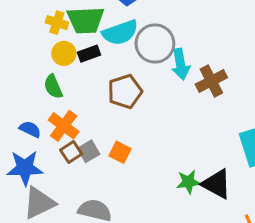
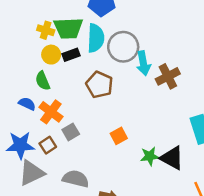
cyan semicircle: (120, 33) -> (96, 38), turned -68
brown pentagon: (125, 91) -> (99, 85), turned -30
blue semicircle: (30, 129) -> (27, 104), moved
brown square: (71, 152) -> (48, 145), moved
orange square: (120, 152) -> (119, 136), moved, turned 35

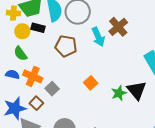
black rectangle: (71, 55) -> (38, 28), turned 48
cyan arrow: (143, 63) -> (98, 37), moved
black triangle: (172, 158) -> (137, 90), turned 35

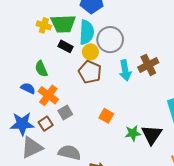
yellow circle: (22, 31) -> (90, 52), moved
orange square: (91, 83) -> (106, 116), turned -32

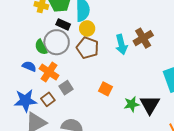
gray circle: (110, 40) -> (57, 42), moved

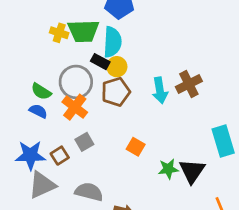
black rectangle: (63, 24) -> (100, 62), moved
green semicircle: (41, 47) -> (41, 91), moved, turned -35
brown pentagon: (88, 48) -> (116, 92), turned 30
orange cross: (49, 72) -> (75, 107), moved

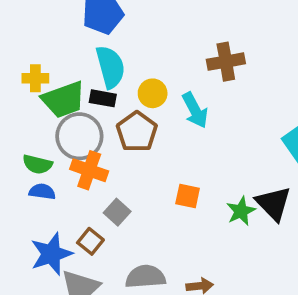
green trapezoid: (83, 31) -> (64, 100), moved
yellow circle: (117, 67) -> (153, 93), moved
brown cross: (189, 84) -> (226, 62), moved, turned 35

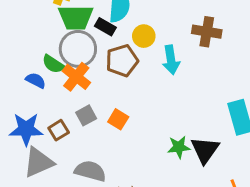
green semicircle: (37, 164) -> (53, 64), moved
orange square: (188, 196) -> (118, 119), moved

